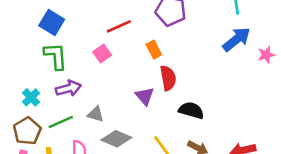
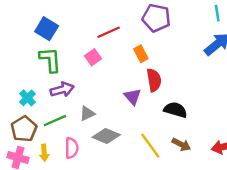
gray triangle: (96, 114) -> (87, 113), turned -42

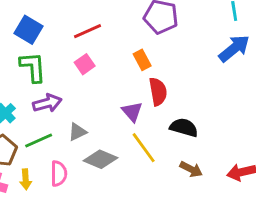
red line: (109, 32) -> (87, 31), moved
yellow line: (150, 146) -> (144, 148), moved

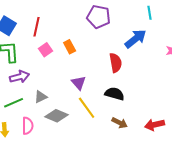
red line: (87, 31) -> (37, 27), moved, turned -54
blue arrow: (234, 48) -> (136, 39), moved
orange rectangle: (142, 60) -> (70, 47), moved
red semicircle: (158, 92) -> (116, 63), moved

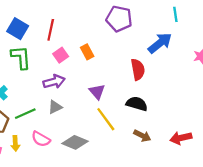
purple arrow: (20, 77) -> (54, 82), moved
gray diamond: (57, 116) -> (75, 142), moved
pink semicircle: (28, 126) -> (41, 139), turned 120

